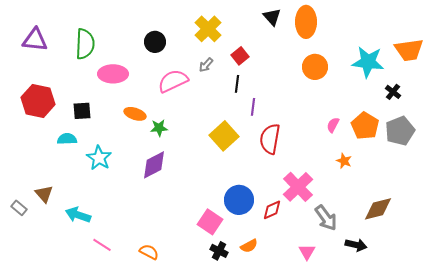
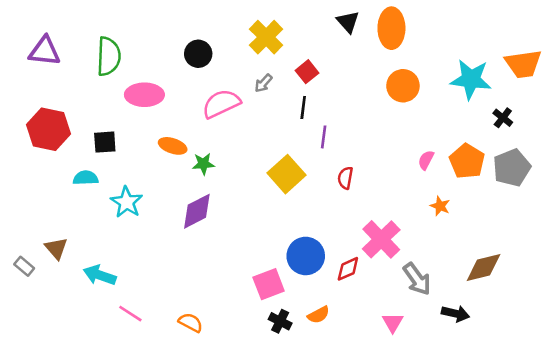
red semicircle: (270, 139) -> (345, 178), size x0.6
pink square: (210, 222) -> (269, 284), turned 35

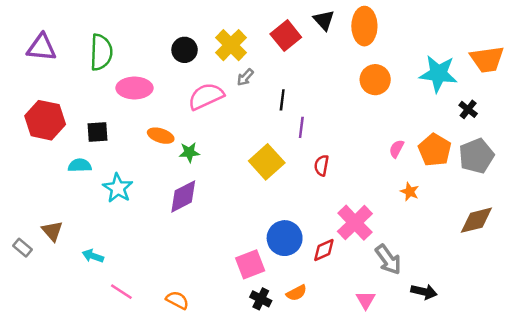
yellow cross: (266, 37) -> (231, 45), moved
red square: (307, 72) -> (286, 36), moved, size x1.4
brown diamond: (484, 267) -> (476, 220), moved
cyan arrow: (100, 275) -> (93, 256), size x0.7

